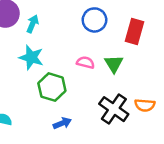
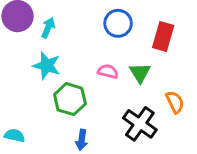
orange semicircle: (145, 105) -> (175, 102), moved, turned -120
blue arrow: (62, 123) -> (82, 140), turned 120

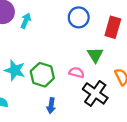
cyan star: (47, 66) -> (15, 70), moved
pink semicircle: (108, 71) -> (76, 72), moved

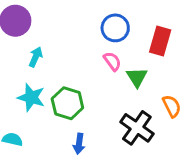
cyan arrow: (26, 21) -> (36, 57), moved
pink semicircle: (76, 72) -> (112, 61), moved, turned 40

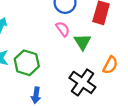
orange semicircle: (172, 106) -> (110, 65), turned 54

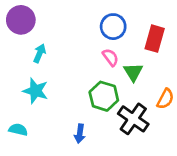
green hexagon: (27, 63) -> (104, 96), moved

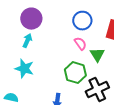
purple circle: (21, 20) -> (31, 19), moved
black cross: (133, 119) -> (97, 90), turned 30

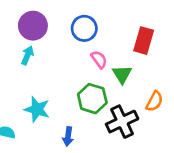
blue circle: (82, 21) -> (84, 28), moved
cyan star: (24, 69) -> (37, 109), moved

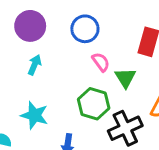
cyan arrow: (28, 55) -> (35, 65), moved

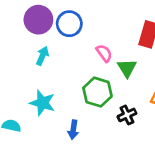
blue circle: (85, 29) -> (69, 24), moved
black cross: (125, 128) -> (127, 115), size x0.6

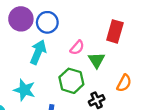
pink semicircle: (104, 53) -> (77, 48), turned 77
cyan arrow: (42, 56) -> (38, 52), moved, size x1.5

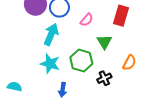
pink semicircle: (77, 48) -> (87, 20), moved
cyan star: (24, 90) -> (50, 64), moved

